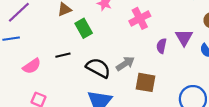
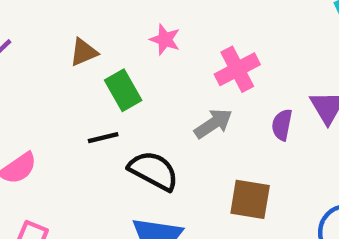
black line: (63, 55) -> (103, 138), moved
gray arrow: (125, 64) -> (213, 124), moved

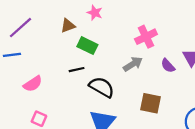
pink star: (165, 39) -> (95, 13), moved
green rectangle: (123, 90) -> (87, 46), turned -36
purple semicircle: (282, 125) -> (168, 66), turned -56

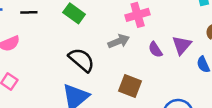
black line: (77, 70) -> (29, 12), moved

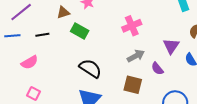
gray arrow: (119, 41) -> (136, 56), moved
purple semicircle: (155, 50) -> (157, 69), moved

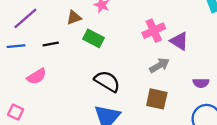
purple triangle: (171, 46) -> (179, 41), moved, turned -30
purple semicircle: (157, 69) -> (201, 83), moved, turned -48
pink square: (33, 93) -> (16, 112), moved

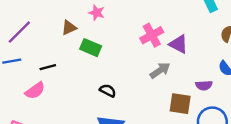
black line: (51, 44) -> (48, 67), moved
black semicircle: (107, 81) -> (108, 91), size x0.6
brown square: (157, 99) -> (180, 104), moved

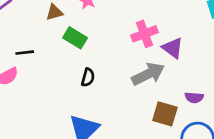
gray arrow: (160, 70) -> (148, 74), size x1.4
black semicircle: (108, 91) -> (88, 77), moved, turned 70

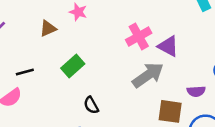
green rectangle: (75, 38) -> (73, 66), moved, turned -65
black semicircle: (88, 77) -> (91, 105), moved, turned 144

